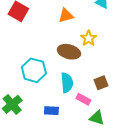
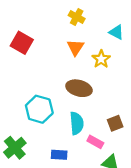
orange triangle: (66, 16) -> (75, 47), turned -42
yellow star: (89, 38) -> (101, 59), moved

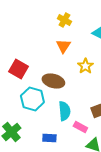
red square: (22, 43) -> (18, 69), moved
yellow star: (101, 59) -> (85, 66), moved
brown ellipse: (79, 88) -> (53, 81), moved

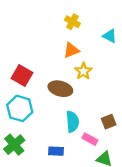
orange triangle: (63, 46) -> (71, 50), turned 35
yellow star: (85, 66) -> (83, 71), moved
cyan hexagon: (32, 99) -> (20, 108), moved

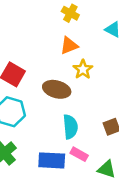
pink rectangle: (90, 139) -> (79, 154), moved
blue rectangle: (56, 151) -> (52, 160), size x1.5

